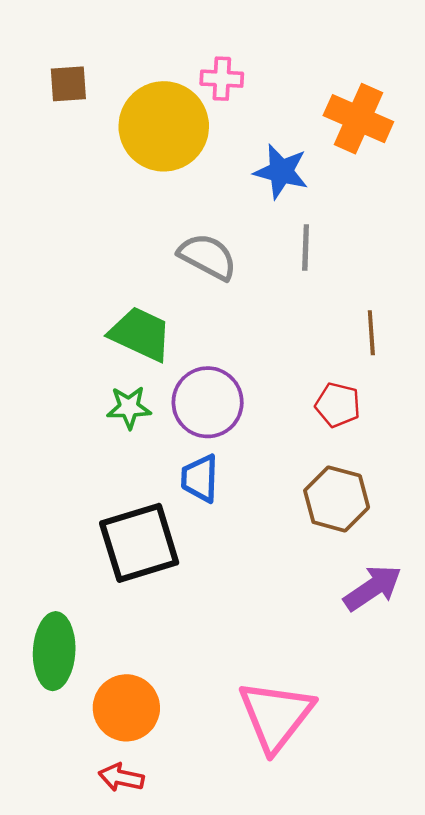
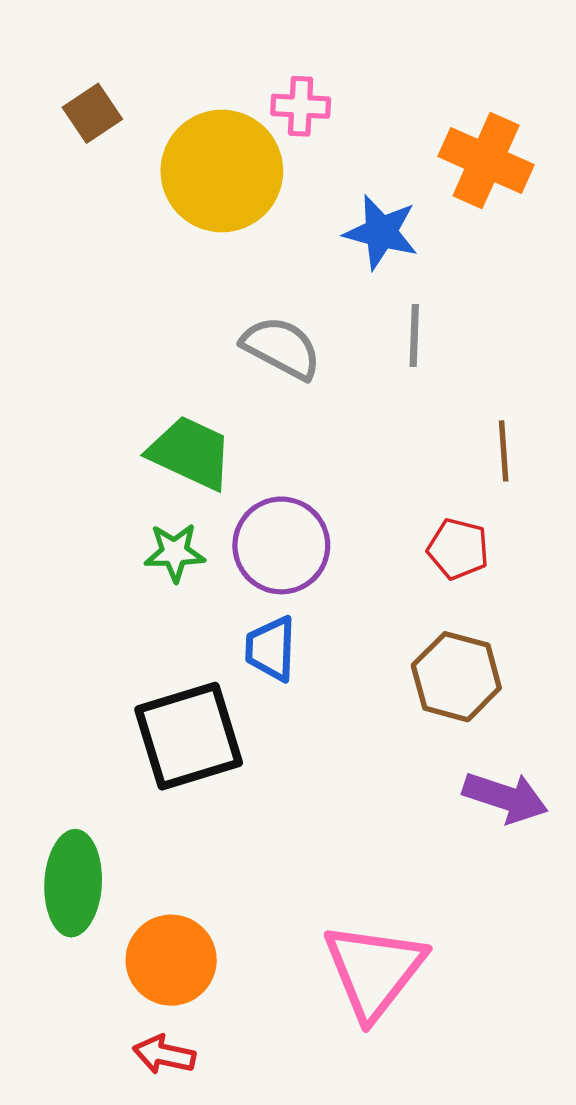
brown square: (68, 84) -> (92, 113), turned -30
purple arrow: (373, 588) -> (505, 797), turned 52

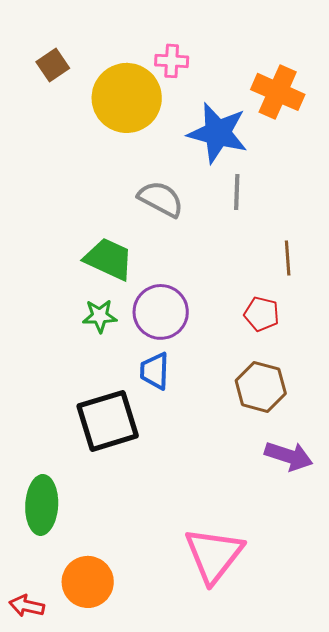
blue star: (381, 232) -> (218, 133), size x1.4
orange circle: (171, 960) -> (88, 582), moved
red arrow: (164, 1055) -> (27, 606), moved

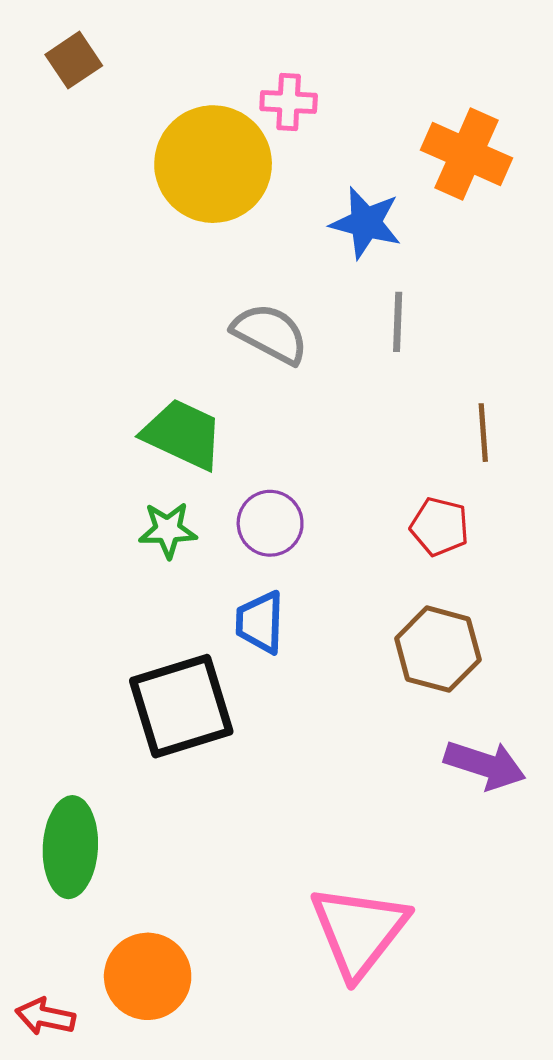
brown square: (53, 65) -> (74, 60), moved
blue star: (218, 133) -> (366, 223), size x0.7
purple circle: (161, 312) -> (270, 523), size x0.7

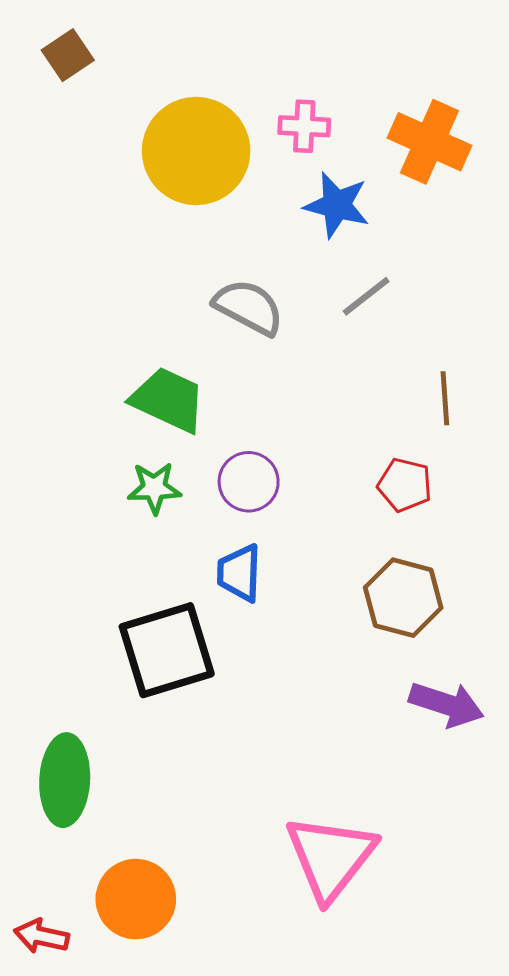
pink cross: (289, 102) -> (304, 126), moved
gray line: (398, 322) -> (366, 296), turned 50

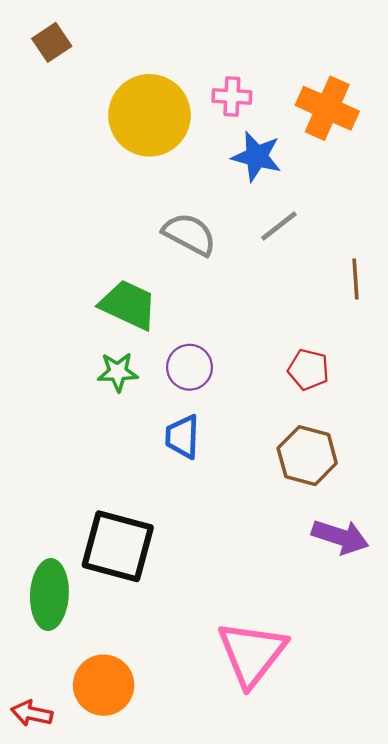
brown line: (445, 398) -> (356, 279), moved
black square: (167, 650) -> (118, 546), moved, turned 32

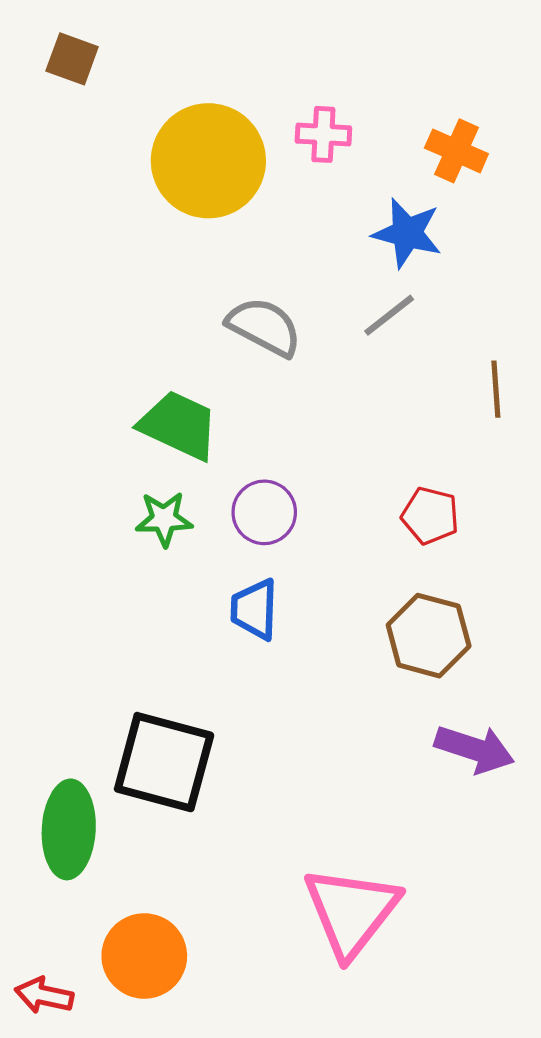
brown square: (52, 42) -> (72, 59), turned -36
orange cross: (327, 108) -> (456, 151), size x0.7
blue star: (257, 157) -> (407, 233), moved

